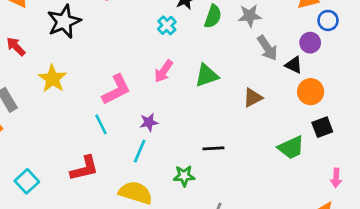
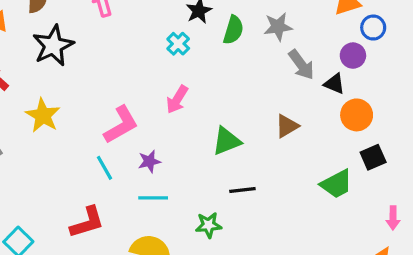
green triangle: (207, 75) -> (226, 141), moved
purple star: (149, 122) -> (149, 161), moved
cyan line: (140, 151) -> (153, 198), turned 70

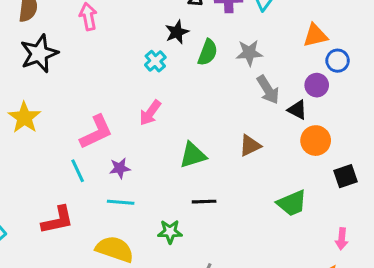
black square: (373, 157) -> (346, 176), moved

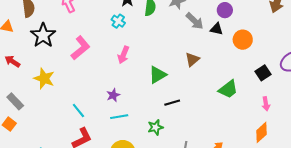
pink L-shape: (96, 132) -> (81, 48), moved
orange circle: (316, 141) -> (243, 40), moved
cyan line: (78, 171) -> (78, 110), moved
black square: (346, 176) -> (263, 73), moved

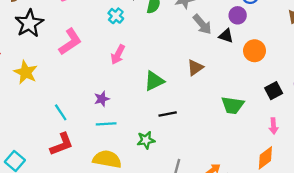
green trapezoid: (228, 89) -> (233, 105), turned 40

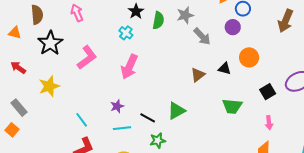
black triangle: (226, 36) -> (225, 69), moved
pink arrow: (118, 55) -> (129, 67), size x1.4
yellow star: (26, 72) -> (49, 86), turned 30
green triangle: (154, 81) -> (176, 111), moved
black line: (168, 114) -> (148, 118), moved, turned 42

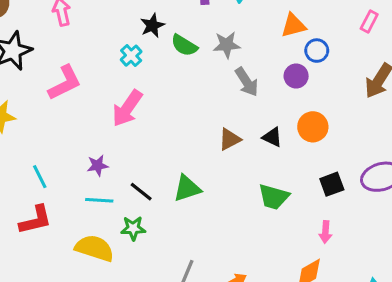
green semicircle: (158, 20) -> (184, 45), turned 102
green star: (158, 141) -> (133, 228), moved

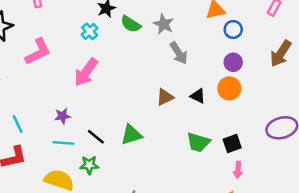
gray star: (227, 45) -> (164, 24), turned 30
purple circle: (296, 76) -> (233, 62), moved
black square: (332, 184) -> (232, 144), moved

